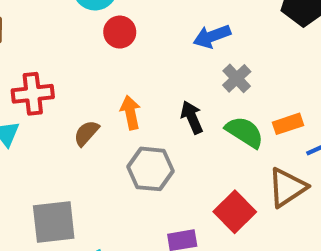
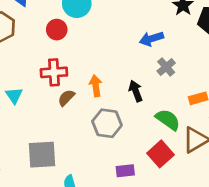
red circle: (120, 32) -> (57, 30), moved
red cross: (33, 94) -> (54, 72), moved
green semicircle: (245, 132) -> (168, 120), moved

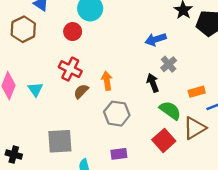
red cross: (54, 72) -> (70, 69), turned 30
black arrow: (136, 91) -> (153, 83), moved
purple rectangle: (125, 171) -> (119, 154), moved

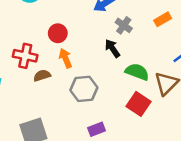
red circle: (73, 32) -> (58, 33), moved
brown semicircle: (81, 91) -> (42, 76), turned 42
orange rectangle: (197, 92) -> (163, 19), moved

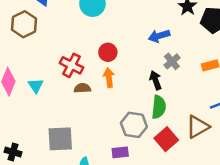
green semicircle: (137, 72) -> (159, 107), moved, turned 60
gray hexagon: (84, 89) -> (134, 125), moved

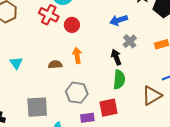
red circle: (108, 52) -> (72, 25), moved
red cross: (72, 65) -> (49, 15), moved
gray hexagon: (134, 125) -> (77, 93), moved
red square: (166, 139) -> (108, 108), moved, turned 30

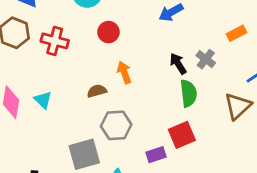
red cross: (49, 15) -> (55, 41), moved
gray cross: (130, 41) -> (206, 59), moved
gray hexagon: (77, 93) -> (116, 125), moved

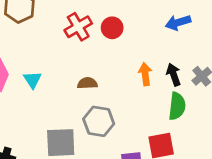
red cross: (55, 41) -> (78, 27), moved, turned 32
orange arrow: (124, 72) -> (145, 74), moved

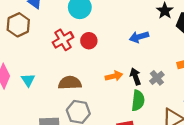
orange arrow: (145, 74) -> (114, 76), turned 84
brown semicircle: (87, 83) -> (70, 83), size x1.5

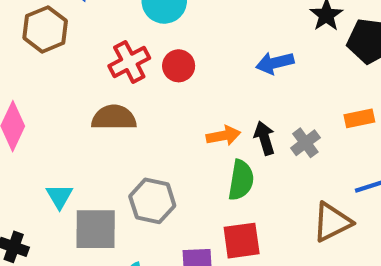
cyan triangle: (28, 80) -> (59, 196), moved
brown semicircle: (70, 83) -> (114, 118), moved
green semicircle: (138, 101) -> (241, 180), moved

